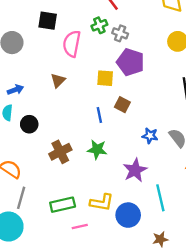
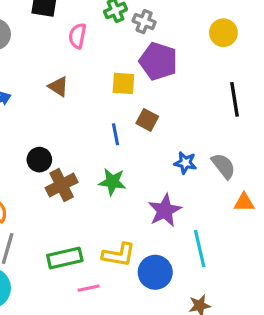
pink semicircle: (72, 44) -> (77, 36), size x0.7
brown triangle: (58, 80) -> (58, 87), turned -42
black circle: (29, 124) -> (39, 160), moved

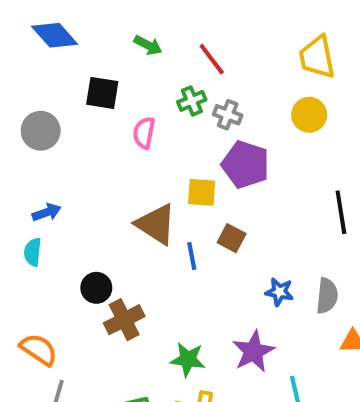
yellow circle: (223, 33) -> (309, 115), moved
brown triangle: (58, 87) -> (156, 224), moved, size x1.6
gray semicircle: (223, 166) -> (327, 296), turned 44
green star: (112, 182) -> (188, 359), moved

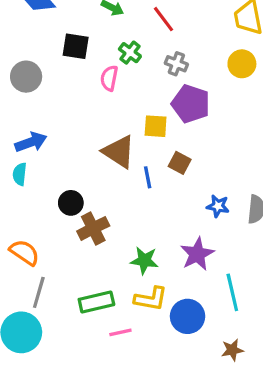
green cross: (192, 101) -> (130, 53), moved, turned -30
blue arrow: (47, 212) -> (31, 142), size x1.4

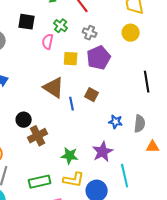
purple pentagon: (191, 104) -> (99, 58), turned 30
yellow square: (156, 126) -> (71, 59), moved

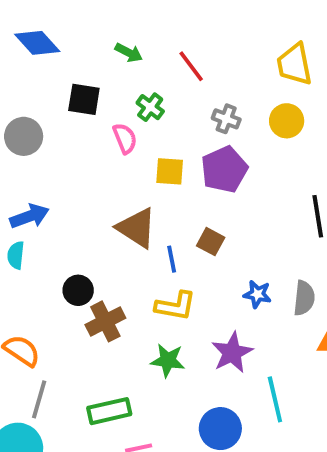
gray cross: (90, 33) -> (226, 119), moved
pink semicircle: (48, 42) -> (125, 138), turned 147
yellow L-shape: (74, 180) -> (176, 306), moved

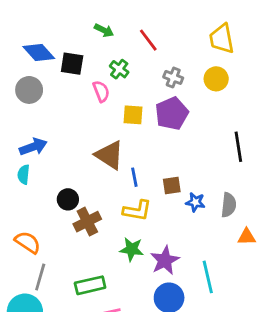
blue diamond: (37, 43) -> (39, 53), moved
brown square: (211, 242) -> (172, 186), moved, turned -36
purple star: (232, 353) -> (165, 260), moved

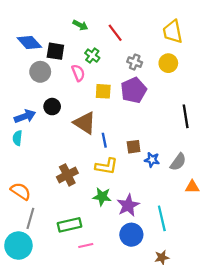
gray circle: (29, 90) -> (40, 72), moved
black circle: (68, 199) -> (52, 107), moved
gray semicircle: (229, 205) -> (178, 162), turned 30

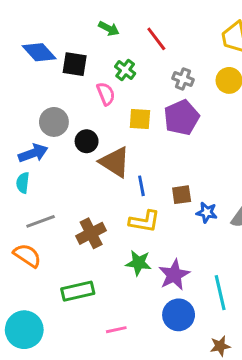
gray circle: (40, 72) -> (54, 122), moved
black circle: (52, 107) -> (87, 141), moved
gray line: (30, 218) -> (41, 221), moved, turned 54
green rectangle: (69, 225) -> (78, 291), moved

